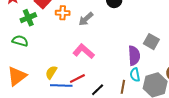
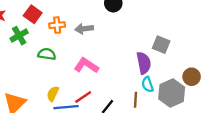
gray arrow: (86, 19) -> (84, 29), turned 42
green semicircle: (20, 41) -> (47, 54), moved

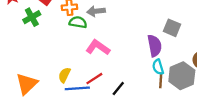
green semicircle: (47, 54) -> (78, 22), moved
brown line: (136, 100) -> (161, 80), moved

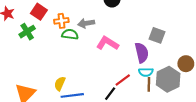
pink L-shape: (98, 47) -> (107, 43), moved
cyan semicircle: (158, 67) -> (146, 72), turned -72
red line: (94, 79) -> (123, 80), moved

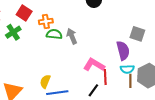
gray arrow: (86, 23) -> (72, 36), moved, turned 77
pink L-shape: (107, 43) -> (94, 65), moved
red line: (123, 80) -> (105, 77), turned -56

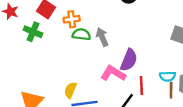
green cross: (13, 32) -> (33, 32), turned -35
purple semicircle: (123, 51) -> (129, 60), moved, turned 36
pink L-shape: (94, 65) -> (113, 73), moved

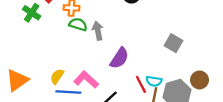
pink L-shape: (113, 73) -> (86, 80), moved
red line: (141, 85) -> (141, 84), moved, turned -36

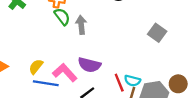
green semicircle: (78, 24) -> (62, 17), turned 30
gray square: (174, 43) -> (157, 33), moved
purple semicircle: (119, 58) -> (89, 65), moved, turned 65

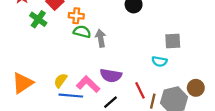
green semicircle: (62, 17) -> (82, 32), turned -35
gray square: (157, 33) -> (173, 41), turned -35
cyan semicircle: (132, 81) -> (159, 61), moved

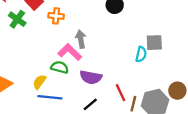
green semicircle: (82, 32) -> (60, 67), moved
cyan semicircle: (159, 61) -> (141, 54), moved, turned -88
pink L-shape: (88, 84) -> (70, 52), moved

